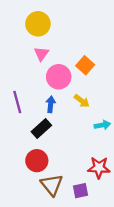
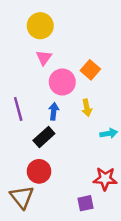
yellow arrow: (82, 101) -> (87, 108), turned 42
brown triangle: (52, 185) -> (22, 197), moved

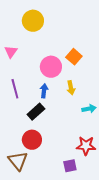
pink triangle: (44, 58) -> (11, 52), moved

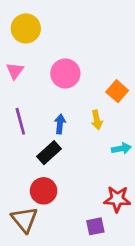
yellow circle: (33, 21) -> (26, 28), moved
orange square: (74, 57) -> (117, 91), moved
pink circle: (51, 67) -> (65, 73), moved

